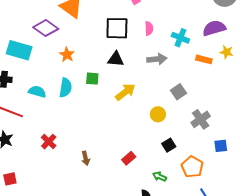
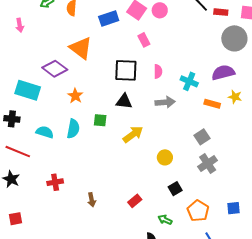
gray square: (179, 92) -> (202, 137), moved
red cross: (49, 142) -> (55, 182), turned 35
blue square: (221, 146) -> (233, 208), moved

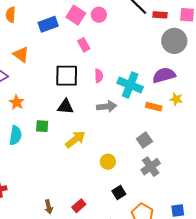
orange triangle: (81, 48) -> (21, 55), size x0.7
cyan cross: (189, 81) -> (130, 85), size x1.4
brown arrow: (92, 200) -> (49, 207), moved

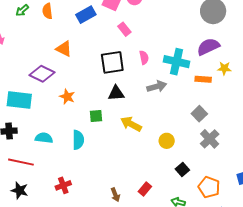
cyan semicircle: (15, 135) -> (78, 140), moved
yellow arrow: (75, 139) -> (131, 124), turned -105

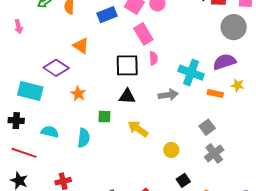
pink rectangle: (124, 29) -> (143, 34), size x1.5
pink semicircle: (144, 58) -> (153, 58), moved

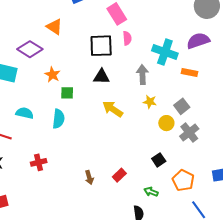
yellow star: (238, 85) -> (150, 102), moved
gray arrow: (168, 95) -> (142, 75), turned -84
green square: (104, 117) -> (67, 93), moved
yellow circle: (171, 150) -> (166, 123), moved

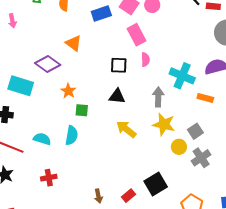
black square: (101, 46) -> (119, 65), size x0.7
yellow star: (150, 102) -> (164, 124), size x1.6
cyan semicircle: (25, 113) -> (42, 139), moved
black square: (159, 160) -> (156, 184), moved, size x1.6

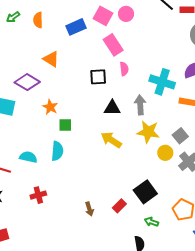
black triangle: (117, 96) -> (112, 108), moved

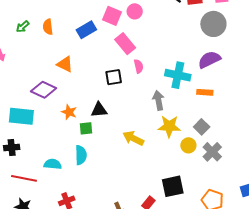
black triangle: (112, 108) -> (99, 110), moved
black square: (145, 192) -> (173, 186), turned 30

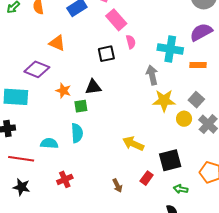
yellow arrow: (133, 138) -> (133, 144), moved

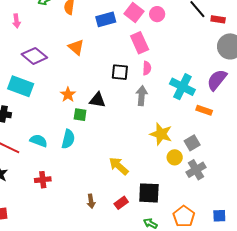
purple semicircle: (201, 32) -> (217, 80), turned -40
purple diamond: (37, 69) -> (34, 56), moved
gray arrow: (152, 75) -> (142, 96), moved

